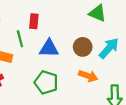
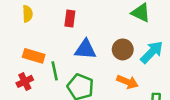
green line: (20, 39) -> (55, 71), moved

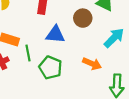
brown circle: (123, 49) -> (83, 18), moved

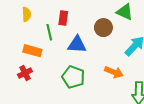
green line: (28, 53) -> (49, 32), moved

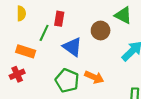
green line: (49, 32) -> (44, 33), turned 35
blue triangle: (77, 44) -> (72, 47), turned 30
orange arrow: (114, 72) -> (94, 77), moved

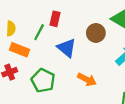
yellow semicircle: (21, 13) -> (11, 29), moved
green pentagon: (67, 81) -> (43, 80), moved

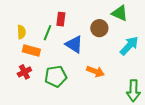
green pentagon: (43, 80) -> (56, 76), turned -30

